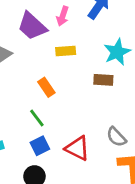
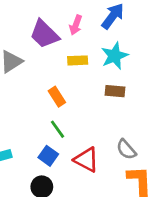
cyan star: (117, 52) -> (115, 56), moved
green line: (37, 118) -> (57, 129), moved
blue square: (40, 146) -> (48, 156), turned -30

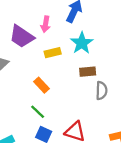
green line: (57, 129) -> (38, 112), moved
gray semicircle: (126, 149) -> (101, 91), moved, turned -126

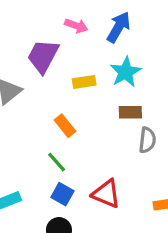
pink arrow: (46, 24) -> (76, 26), moved, turned -84
purple trapezoid: (22, 36) -> (43, 56), turned 80

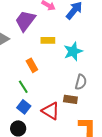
cyan star: (125, 72) -> (73, 51), moved
brown rectangle: (130, 112) -> (70, 99), moved

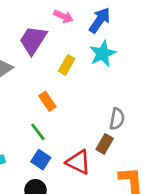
yellow rectangle: (48, 40) -> (67, 65), turned -56
cyan star: (73, 51) -> (103, 54), moved
brown rectangle: (70, 99) -> (105, 144), turned -64

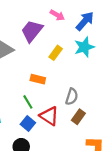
orange rectangle: (47, 101) -> (38, 79), turned -48
gray semicircle: (117, 119) -> (72, 97), moved
red triangle: (78, 162) -> (49, 116), moved

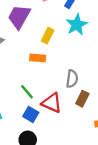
orange rectangle: (38, 79) -> (38, 58), moved

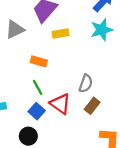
yellow rectangle: (48, 36) -> (61, 34), moved, turned 42
orange rectangle: (38, 58) -> (39, 61), moved

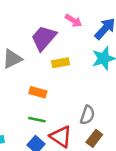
green line: (38, 87) -> (37, 120), turned -49

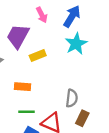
pink arrow: (74, 21) -> (42, 15), turned 42

